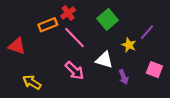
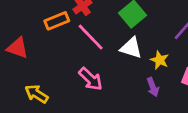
yellow star: (129, 45) -> (160, 60), moved
white triangle: (104, 60) -> (131, 48), moved

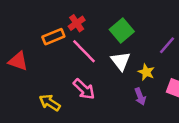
white triangle: (131, 48) -> (121, 61), turned 35
yellow arrow: (36, 94) -> (50, 103), moved

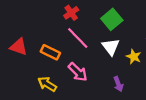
orange rectangle: (53, 37) -> (50, 52), moved, turned 48
purple arrow: (140, 96) -> (118, 84), moved

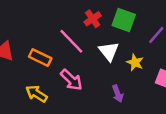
red cross: (71, 13) -> (93, 19), moved
green square: (112, 19) -> (124, 20), moved, turned -30

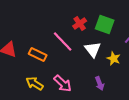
pink arrow: (71, 80) -> (63, 83), moved

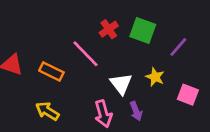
white triangle: (93, 49) -> (121, 84), moved
pink arrow: (63, 83) -> (103, 114), moved, turned 30

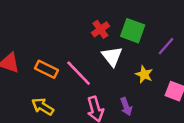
pink line: (86, 54) -> (79, 73), moved
white triangle: (121, 84) -> (112, 56), moved

